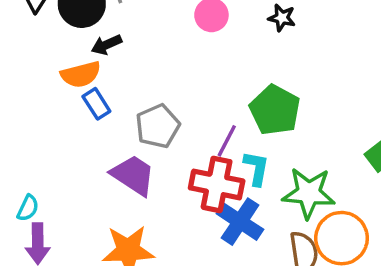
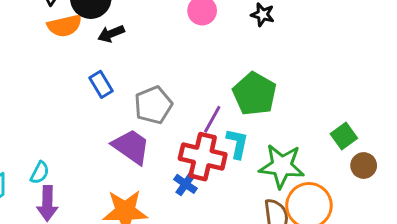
orange semicircle: (81, 74) -> (65, 26), moved
blue cross: (240, 222) -> (185, 184), moved, size x0.6

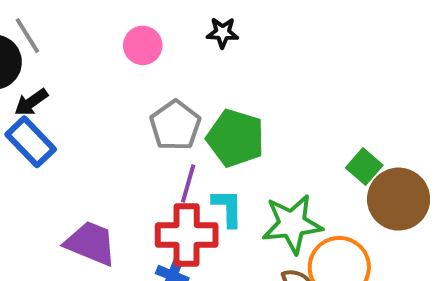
blue rectangle: (101, 84) -> (31, 142), moved, size x1.4
gray pentagon: (153, 105) -> (175, 125), moved
brown circle: (364, 165) -> (399, 199), size x1.8

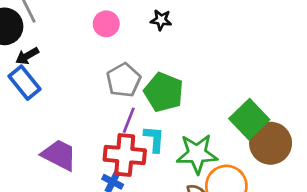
green square: (364, 166) -> (249, 119), size x1.6

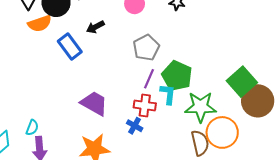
black arrow: (27, 56) -> (95, 27), moved
green pentagon: (164, 92) -> (177, 76), moved
red cross: (125, 155) -> (145, 105), size x0.7

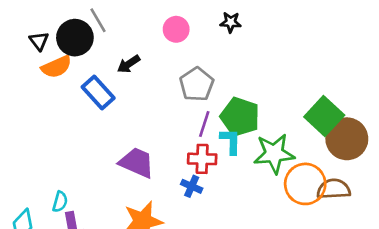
brown semicircle: (200, 143) -> (334, 189), moved, turned -75

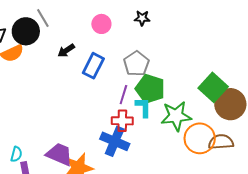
gray pentagon: (197, 84) -> (136, 64), moved
blue rectangle: (98, 93) -> (93, 66), moved, turned 70
purple trapezoid: (137, 163) -> (59, 154), moved
blue cross: (192, 186) -> (115, 141), size x1.8

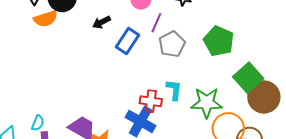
green pentagon: (150, 89) -> (219, 41), moved
purple line: (123, 95) -> (156, 23), moved

